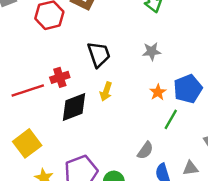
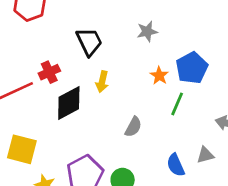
yellow square: (27, 143) -> (22, 149), turned -32
gray semicircle: (145, 150) -> (133, 127), moved

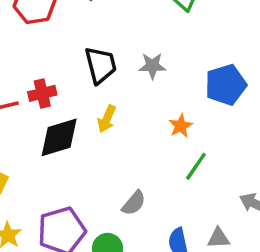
gray star: (147, 31) -> (152, 66), moved
blue pentagon: (192, 68) -> (226, 85), moved
gray semicircle: (133, 127) -> (134, 203), moved

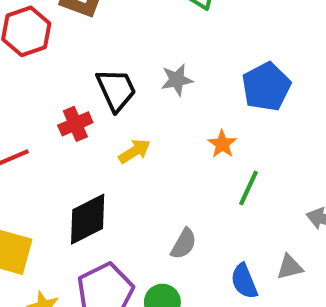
red cross: (42, 93) -> (75, 124), moved
yellow arrow: (107, 119) -> (135, 151), turned -136
black diamond: (59, 137) -> (88, 219), moved

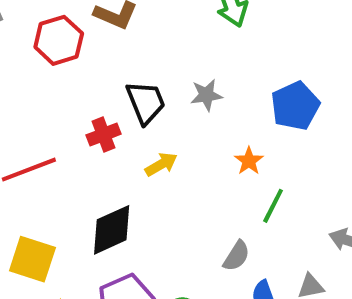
gray semicircle: (184, 244) -> (237, 256), moved

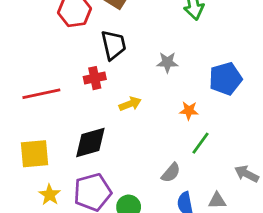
black trapezoid: (146, 102) -> (114, 45), moved
orange star: (249, 161) -> (189, 111), turned 30
yellow square: (32, 259) -> (35, 154), turned -32

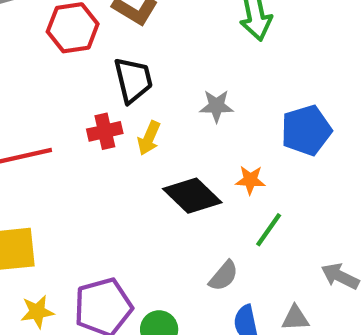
yellow arrow: (130, 104) -> (149, 138), moved, turned 135
black diamond: (90, 142) -> (192, 196), moved, turned 60
yellow star: (50, 195) -> (37, 312), turned 30

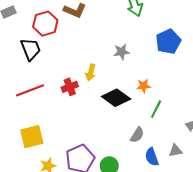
black trapezoid: (133, 80) -> (31, 49), moved
blue pentagon: (306, 130) -> (168, 42), moved
red cross: (105, 131) -> (70, 87), moved

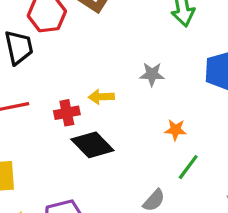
yellow arrow: (91, 72) -> (101, 97), turned 63
black diamond: (116, 98) -> (92, 145), moved

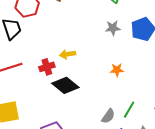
gray star: (152, 74) -> (113, 28), moved
green line: (188, 167) -> (129, 110), moved

